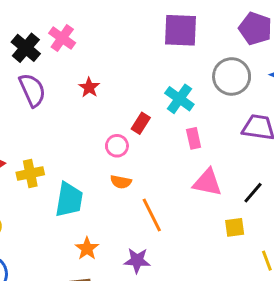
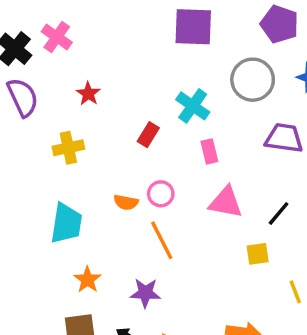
pink circle: (117, 146) -> (161, 194), moved
yellow cross: (30, 173) -> (68, 148), moved

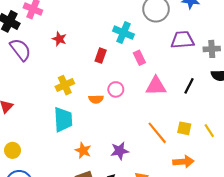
yellow cross: (68, 148) -> (65, 85), moved
orange line: (162, 240) -> (157, 133), moved
yellow square: (258, 254) -> (184, 128), moved, turned 32

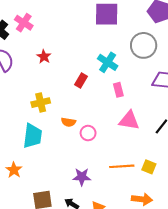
pink circle: (116, 89) -> (88, 133), moved
orange line: (157, 133) -> (122, 166), turned -65
orange star: (83, 150) -> (14, 170), moved

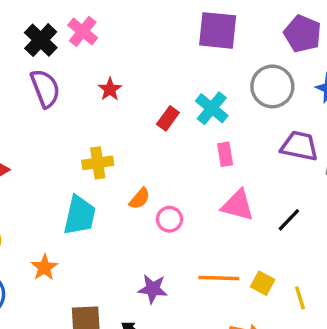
red rectangle: (81, 81) -> (168, 118), moved
orange semicircle: (68, 122) -> (140, 199), turned -64

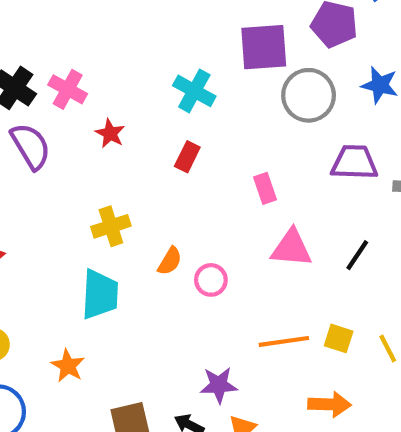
purple square: (218, 30) -> (264, 47), moved
pink cross: (83, 31) -> (68, 89), moved
cyan cross: (212, 108) -> (194, 91), moved
purple star: (153, 289) -> (219, 385), moved

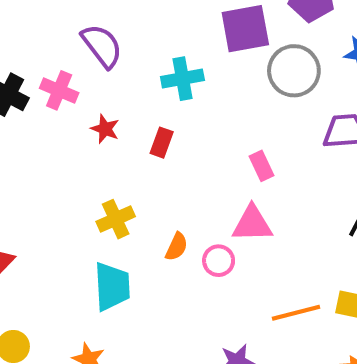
cyan cross: (194, 91) -> (182, 79), turned -33
purple semicircle: (31, 146) -> (102, 46), moved
red rectangle: (187, 157) -> (162, 143), moved
pink triangle: (291, 248) -> (252, 224), moved

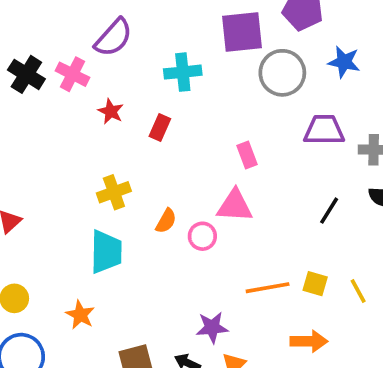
purple semicircle: (102, 46) -> (114, 38), turned 75

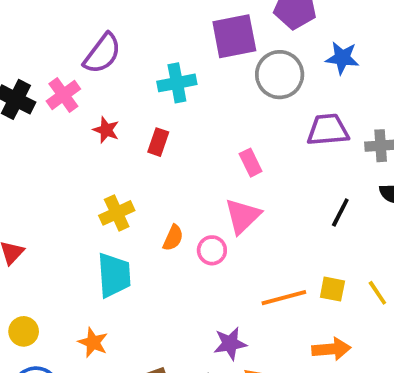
pink cross: (72, 74) -> (63, 95), turned 32
pink triangle: (235, 206) -> (243, 216), turned -42

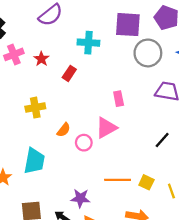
pink cross: (63, 95) -> (14, 54), moved
cyan trapezoid: (114, 275) -> (34, 161), moved

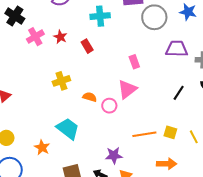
red rectangle: (69, 73) -> (87, 46), turned -56
orange semicircle: (64, 130) -> (90, 97), turned -104
cyan trapezoid: (34, 161) -> (68, 129), turned -55

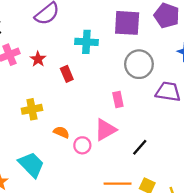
gray circle: (154, 17) -> (139, 64), moved
black line: (179, 93) -> (140, 147), moved

